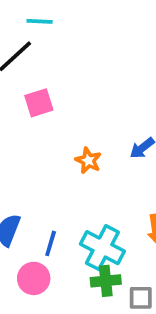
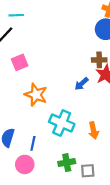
orange star: (88, 161) -> (36, 95), moved, size x1.5
cyan cross: (102, 248) -> (62, 123), moved

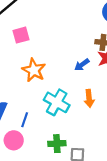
orange arrow: (94, 130) -> (89, 98), moved

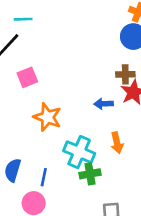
blue arrow: (82, 65) -> (104, 104), turned 40
green cross: (57, 144) -> (90, 174), moved

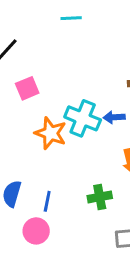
cyan line: (23, 19) -> (71, 18), moved
cyan cross: (79, 152) -> (83, 118), moved

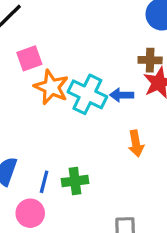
orange star: (51, 133) -> (51, 87), moved
green cross: (100, 197) -> (75, 181), moved

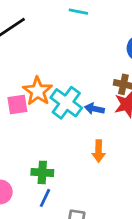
pink square: (29, 58) -> (17, 104), moved
blue line: (44, 182) -> (45, 198), moved

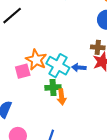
orange arrow: (99, 151) -> (62, 97), moved
green cross: (42, 172) -> (53, 87), moved

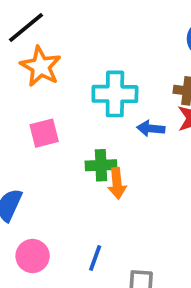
orange star: (36, 60) -> (41, 66), moved
cyan cross: (58, 66) -> (115, 94), moved, turned -30

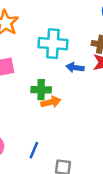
orange arrow: (117, 183) -> (51, 102), turned -102

